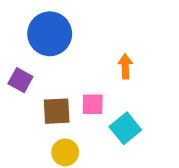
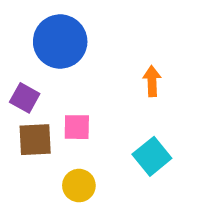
pink square: (93, 104) -> (77, 127), moved
brown square: (57, 111) -> (35, 140), moved

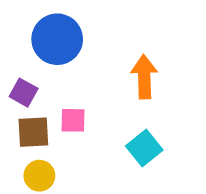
orange arrow: (152, 81) -> (144, 77), size x1.5
yellow circle: (79, 186) -> (39, 176), moved

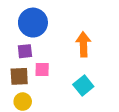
purple square: (24, 93) -> (25, 51), moved, turned -35

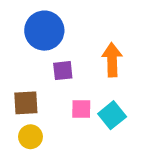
purple square: (25, 51) -> (63, 71), moved
pink square: (42, 69) -> (81, 109), moved

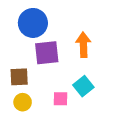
purple square: (63, 71) -> (47, 53), size x1.6
pink square: (81, 109) -> (60, 99), moved

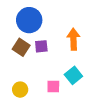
purple square: (47, 53) -> (41, 46), size x0.6
brown square: (19, 77) -> (21, 47), moved, turned 36

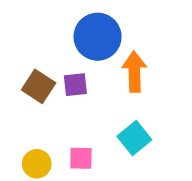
blue circle: (29, 20) -> (98, 37), moved
pink square: (53, 87) -> (81, 158), moved

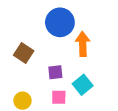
purple square: (75, 85) -> (55, 72), moved
pink square: (81, 158) -> (59, 97), moved

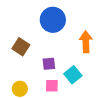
orange arrow: (83, 44) -> (86, 42), moved

